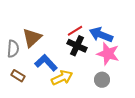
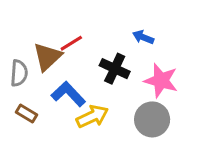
red line: (75, 31) -> (71, 43), moved
blue arrow: (101, 35) -> (143, 37), moved, size x0.6
gray circle: (102, 80) -> (152, 119), size x1.5

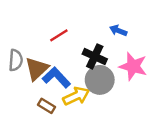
brown triangle: (47, 57) -> (37, 69), moved
brown rectangle: (26, 113) -> (47, 106), moved
gray circle: (152, 119) -> (100, 80), moved

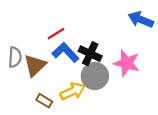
blue arrow: (118, 30) -> (141, 20), moved, size x1.5
blue L-shape: (56, 77) -> (65, 52), moved

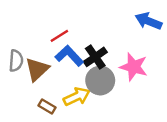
black cross: (90, 54) -> (95, 57), turned 30

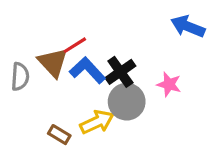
pink star: (134, 67) -> (169, 84), size x0.7
brown triangle: (37, 69) -> (53, 62), moved, turned -30

